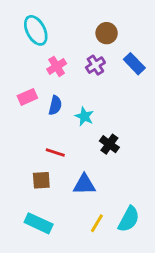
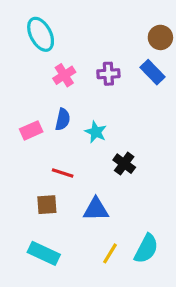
brown circle: (107, 33) -> (160, 37), moved
purple cross: (95, 65) -> (108, 74), turned 30
pink rectangle: (27, 97) -> (31, 130), moved

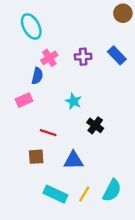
brown circle: (160, 37) -> (123, 13), moved
blue semicircle: (63, 119) -> (37, 76), moved
cyan rectangle: (44, 253) -> (55, 194), moved

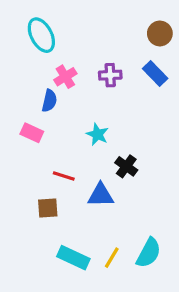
brown circle: (123, 13) -> (160, 33), moved
pink rectangle: (24, 100) -> (32, 133), turned 49
blue triangle: (73, 160) -> (101, 195), moved

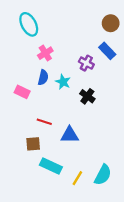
purple cross: (110, 75) -> (86, 63), moved, turned 32
blue semicircle: (49, 101) -> (43, 77), moved
cyan star: (97, 134) -> (63, 82), moved
black cross: (126, 166) -> (87, 96), moved
cyan rectangle: (73, 258) -> (51, 166), moved

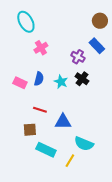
blue semicircle: (43, 77) -> (39, 79), moved
cyan star: (63, 82) -> (61, 82), moved
black cross: (87, 96) -> (82, 79), moved
cyan semicircle: (103, 175) -> (84, 144), moved, turned 84

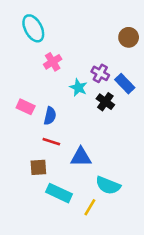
brown circle: (100, 21) -> (129, 37), moved
blue rectangle: (97, 46) -> (125, 84), moved
blue semicircle: (39, 79) -> (50, 116), moved
cyan star: (61, 82) -> (78, 88), moved

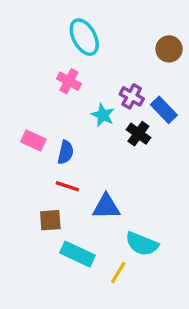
cyan ellipse: (33, 28) -> (84, 37), moved
pink cross: (53, 62) -> (69, 81), turned -30

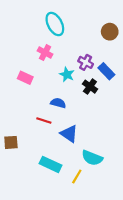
pink rectangle: (33, 140) -> (25, 78), moved
blue semicircle: (66, 152) -> (58, 103), moved, turned -88
blue triangle: (106, 207) -> (69, 134), turned 36
brown square: (50, 220) -> (11, 142), moved

